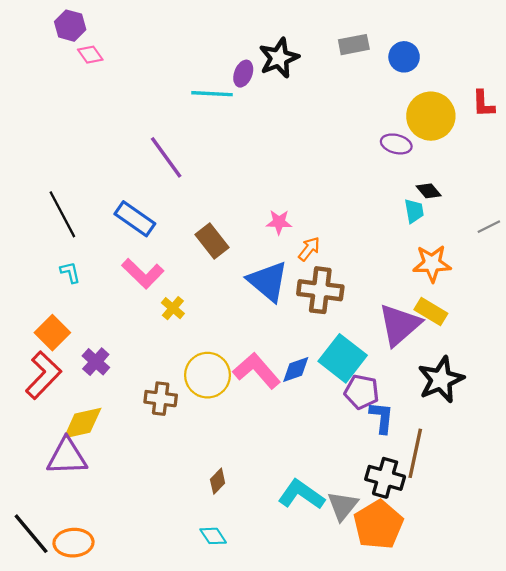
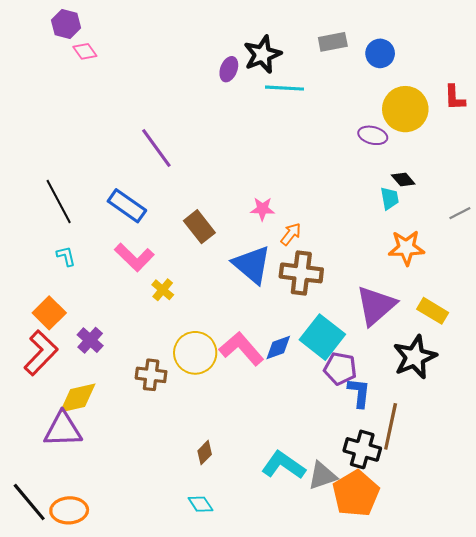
cyan line: (212, 94) -> (284, 88), moved
yellow rectangle: (431, 311) -> (433, 311), moved
gray triangle: (343, 506) -> (322, 476), turned 32

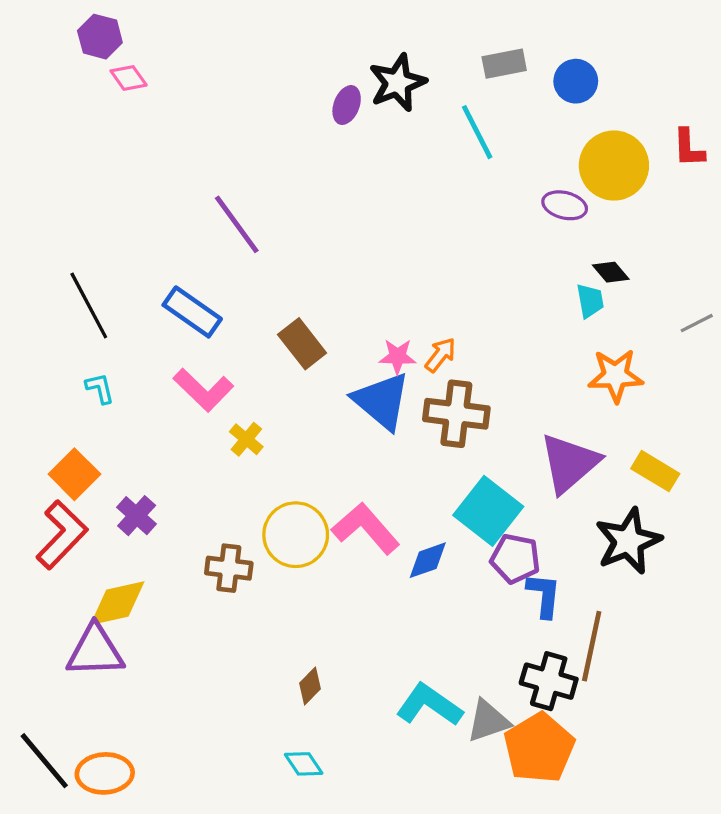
cyan line: (284, 88) -> (477, 132), moved, turned 60
pink star: (262, 209) -> (398, 356), moved
blue diamond: (278, 348) -> (428, 560), moved

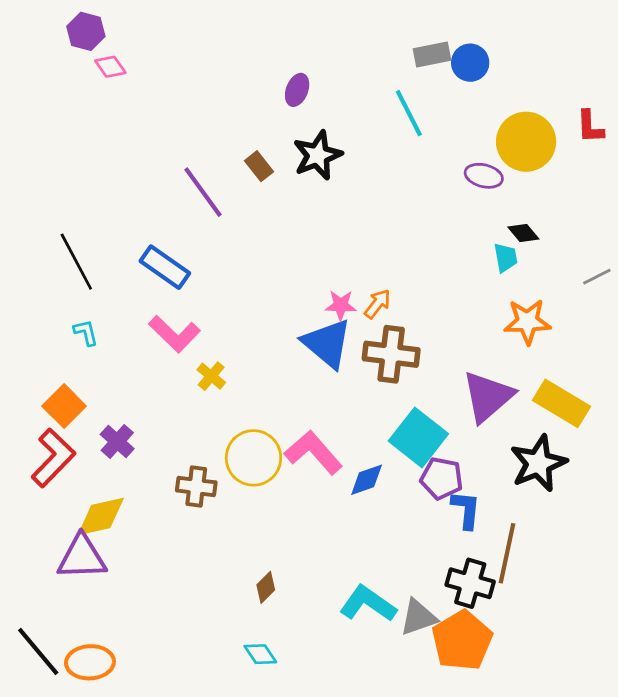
blue circle: (576, 81) -> (470, 63), moved
black star: (398, 83) -> (318, 155), moved
brown rectangle: (302, 344) -> (259, 166), moved, size x0.7
yellow rectangle: (655, 471) -> (561, 403), size x1.4

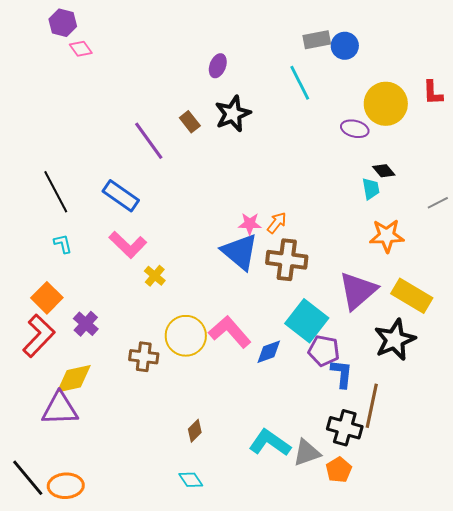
orange pentagon: (462, 640) -> (339, 470), size x0.6

